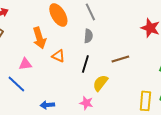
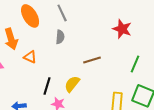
black line: (85, 64) -> (47, 86), moved

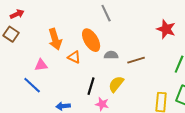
orange ellipse: (30, 16) -> (91, 40), moved
gray semicircle: (60, 37) -> (111, 55), moved, turned -96

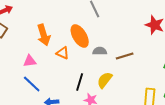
blue line: (32, 85) -> (32, 84), moved

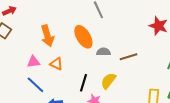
orange triangle: (63, 53) -> (56, 64), moved

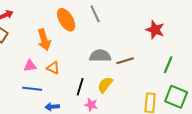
orange ellipse: (83, 37) -> (66, 20), moved
gray semicircle: (103, 52) -> (100, 56), size x1.5
blue line: (35, 85) -> (32, 89), turned -36

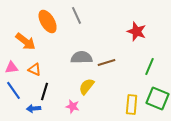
orange arrow: (44, 40) -> (26, 41), turned -35
black line: (80, 87) -> (45, 91), moved
blue line: (32, 89) -> (14, 90), turned 48

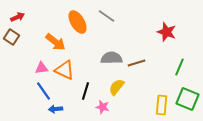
gray line: (77, 15) -> (107, 16), turned -30
orange triangle: (35, 69) -> (65, 70), size x1.5
black line: (45, 91) -> (86, 91), moved
blue arrow: (34, 108) -> (56, 109), moved

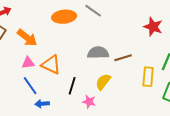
orange ellipse: (78, 22) -> (64, 17), turned -65
orange arrow: (56, 42) -> (27, 38), moved
yellow rectangle: (162, 105) -> (148, 77), moved

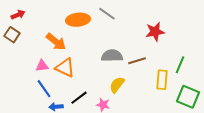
red star: (153, 27) -> (155, 32), moved, turned -30
orange arrow: (27, 38) -> (56, 42), moved
black line: (72, 86) -> (79, 98), moved, turned 36

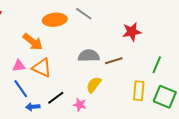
yellow rectangle: (162, 80) -> (139, 91), moved

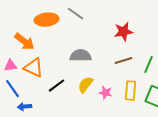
brown line: (114, 61) -> (123, 61), moved
black line: (56, 98) -> (56, 86), moved
pink star: (80, 105) -> (105, 93), moved

